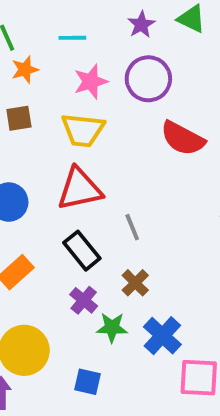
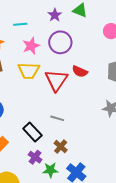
red semicircle: (183, 138) -> (80, 71), size x0.7
red triangle: (80, 189) -> (56, 80), moved, turned -40
gray line: (132, 227) -> (57, 118), turned -48

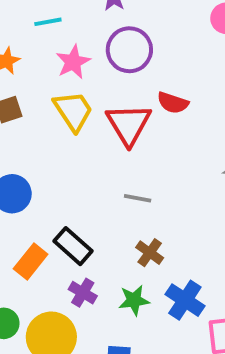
yellow trapezoid: (29, 71) -> (73, 111), turned -120
black rectangle: (32, 132) -> (73, 246), moved
purple cross: (35, 157) -> (83, 293), moved

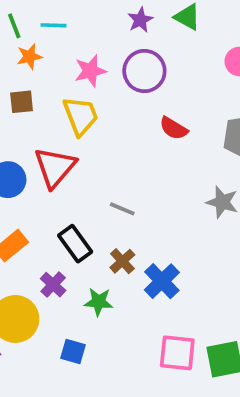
cyan line: (48, 22) -> (54, 25), moved
red triangle: (129, 124) -> (55, 167), moved
black rectangle: (73, 246) -> (75, 244), moved
blue cross: (185, 300) -> (162, 281), moved

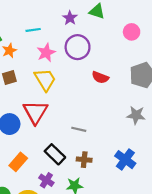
cyan line: (54, 25) -> (33, 30), moved
brown cross: (122, 261) -> (84, 160), turned -32
blue cross: (162, 281) -> (125, 160), moved

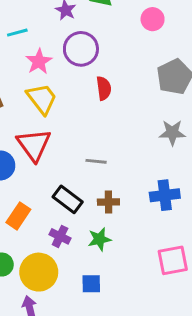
red semicircle: (100, 77) -> (104, 88), moved, turned -112
blue cross: (125, 160) -> (165, 195), turned -36

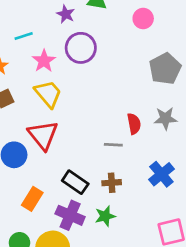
red semicircle: (104, 88) -> (134, 124), moved
gray line: (96, 161) -> (113, 145), moved
blue cross: (165, 195) -> (161, 174), turned -30
purple cross: (60, 236) -> (70, 215), size x1.5

